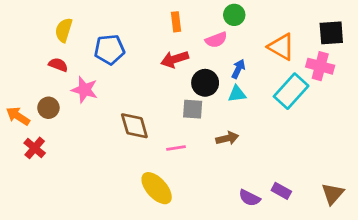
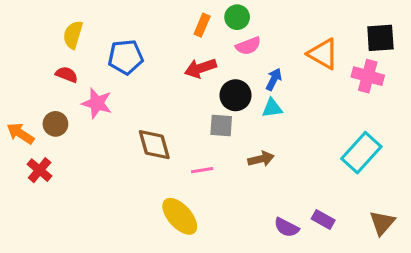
green circle: (234, 15) -> (237, 17), moved
orange rectangle: (176, 22) -> (202, 25), turned 30
cyan rectangle: (291, 91) -> (361, 153), moved

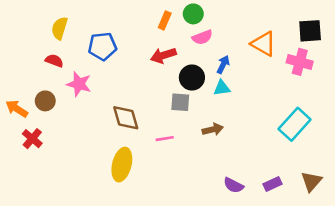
yellow ellipse: (180, 216) -> (122, 165), moved, turned 56
purple rectangle: (323, 220) -> (272, 184), moved, turned -54

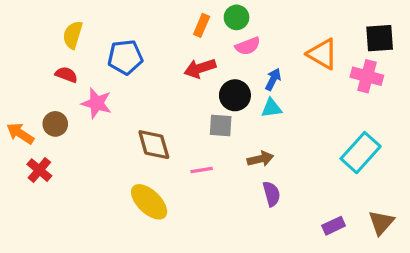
yellow ellipse: (122, 165) -> (149, 202), turned -60
purple semicircle: (233, 185) -> (272, 194), moved, turned -132

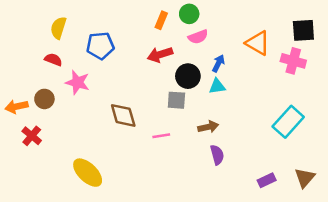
orange arrow: (20, 133) -> (17, 107), turned -45
yellow ellipse: (149, 202) -> (88, 173), moved

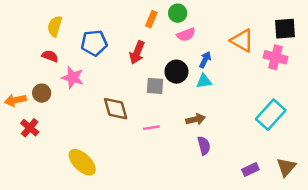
red arrow: (160, 55) -> (137, 52), moved, turned -50
gray square: (176, 100) -> (155, 86), moved

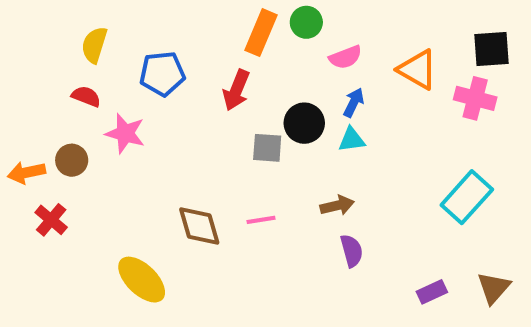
orange rectangle: (151, 19) -> (261, 33), size x1.5
pink semicircle: (186, 35) -> (345, 57), moved
brown diamond: (116, 109) -> (199, 226), moved

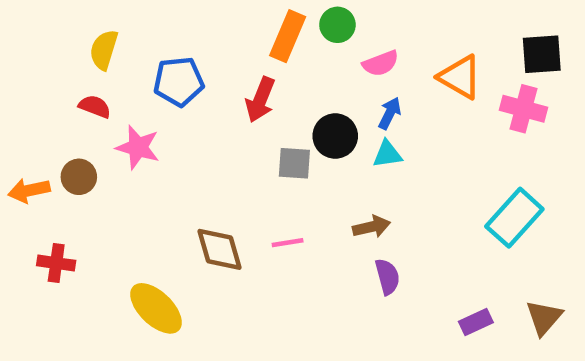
red cross: (51, 220) -> (56, 263), moved, turned -32

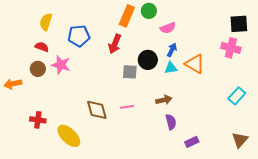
orange triangle: (460, 77) -> (195, 64), moved
brown circle: (79, 177) -> (38, 69), moved
cyan rectangle: (514, 218) -> (237, 96), moved, size x0.7
red cross: (56, 263) -> (38, 120), moved
purple rectangle: (476, 322) -> (192, 142), moved

